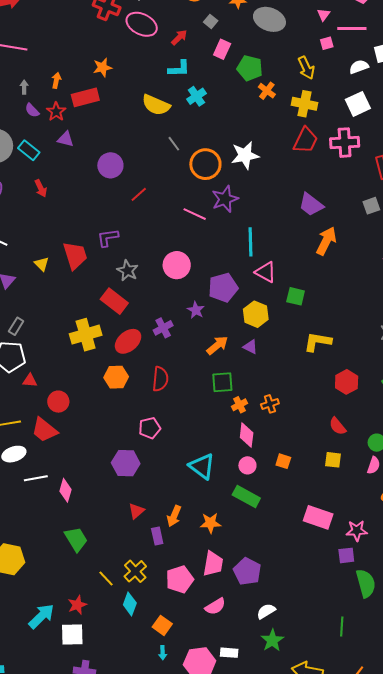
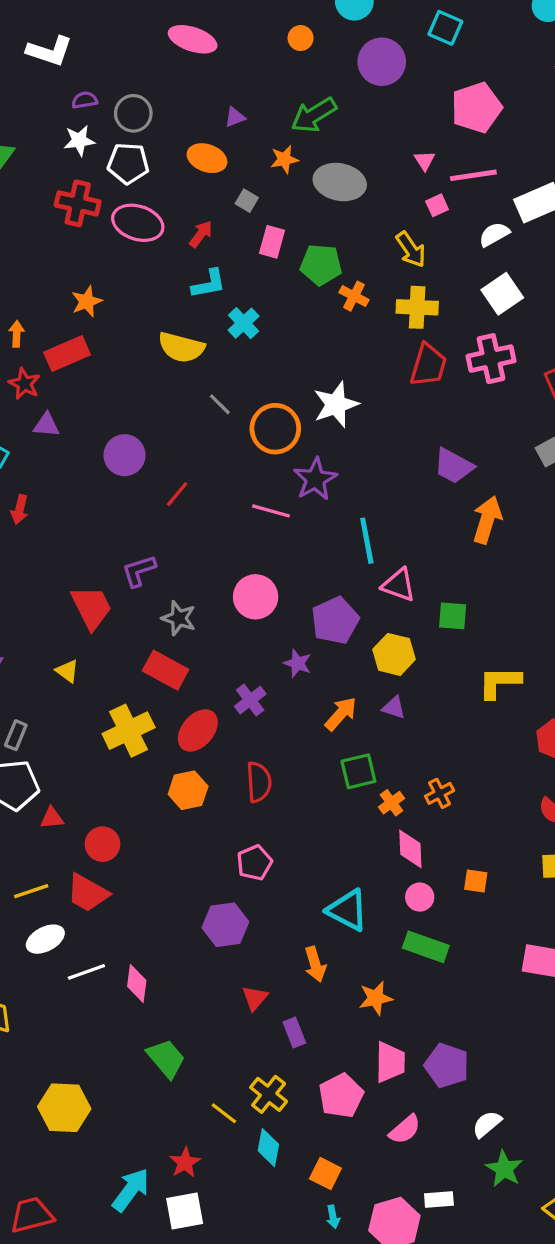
red arrow: (41, 188) -> (20, 509), turned 48
yellow triangle: (42, 264) -> (67, 671), moved
orange arrow: (174, 516) -> (315, 964), moved, turned -30

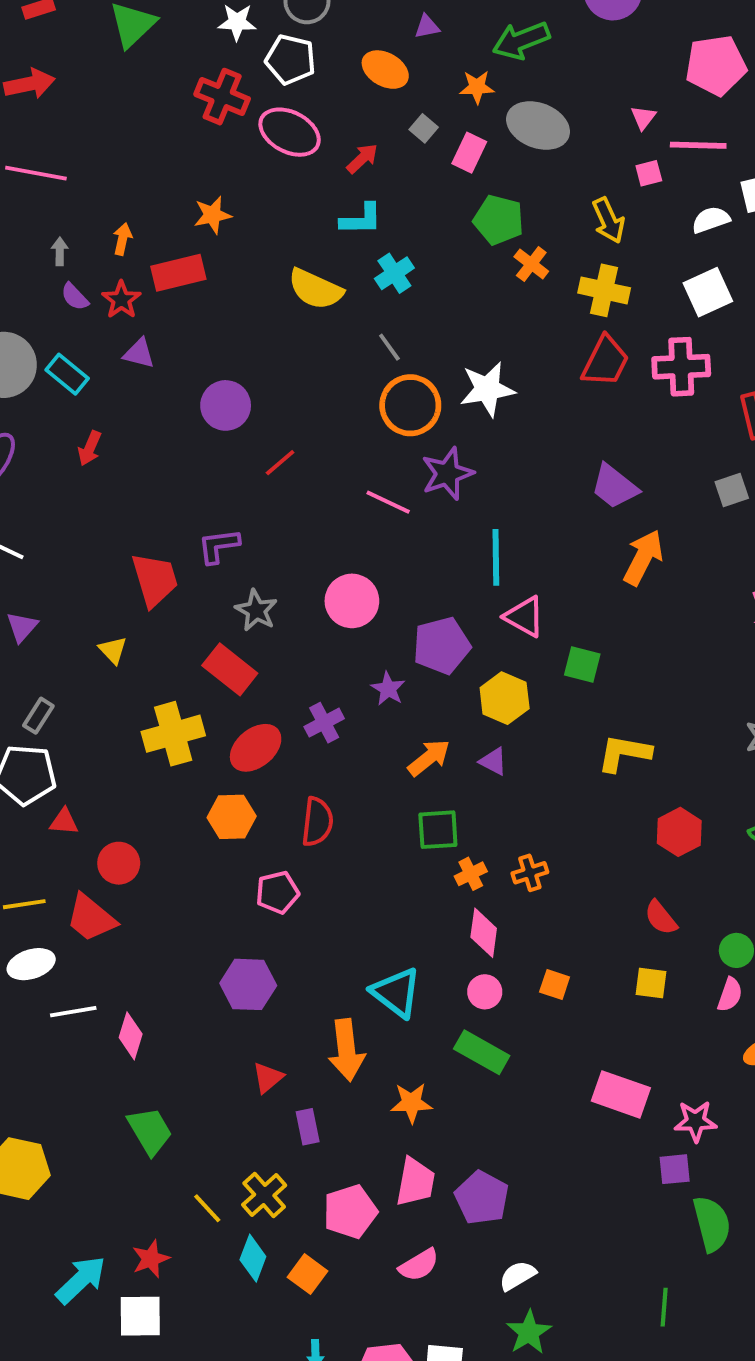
pink rectangle: (272, 242) -> (469, 153), moved
gray line: (220, 404) -> (389, 347), moved
pink pentagon: (254, 863) -> (277, 892), moved
orange arrow: (315, 964) -> (347, 1050), size x1.4
orange square: (325, 1173) -> (308, 1274), moved

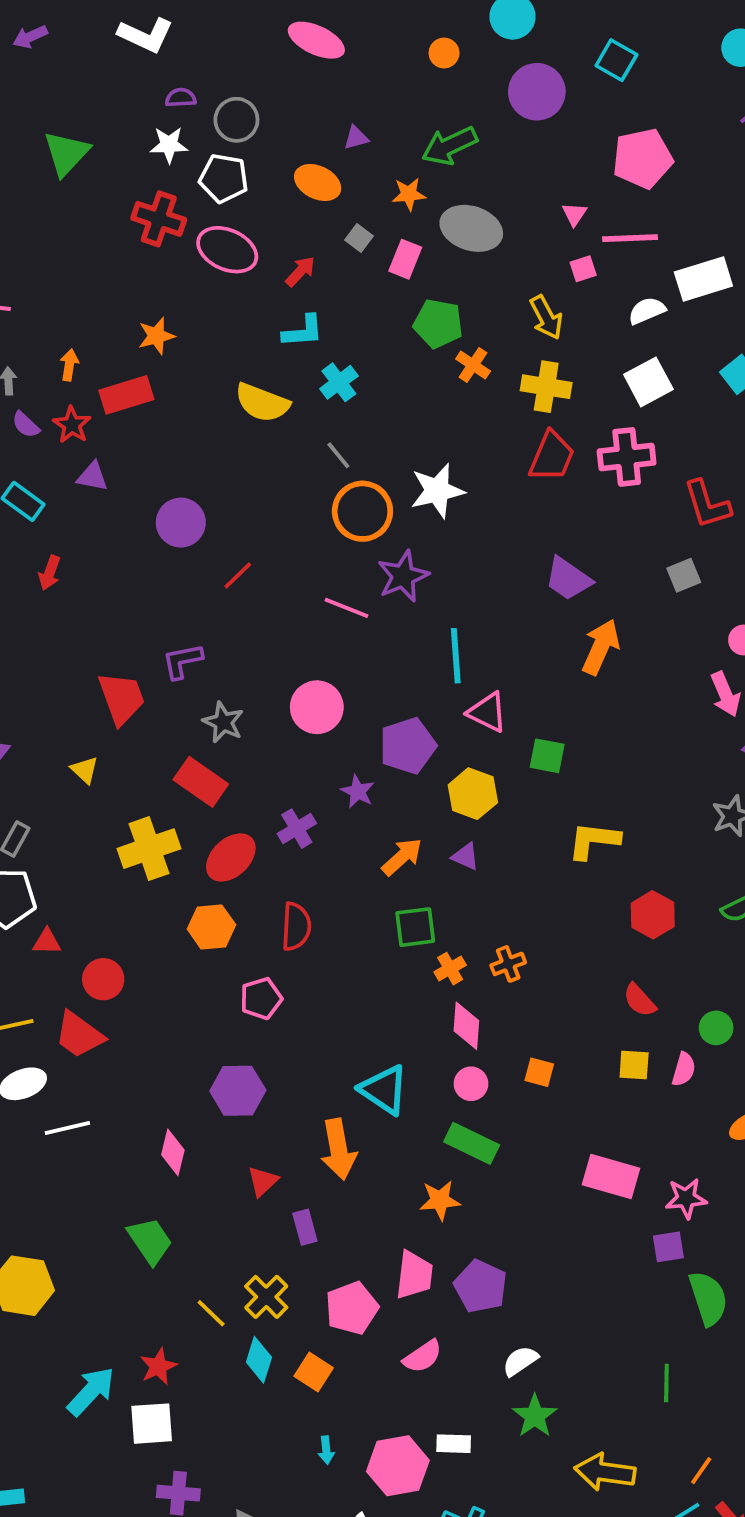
pink semicircle: (730, 995) -> (684, 1069), moved
pink diamond: (131, 1036) -> (173, 1152), moved
orange star: (411, 1103) -> (440, 1200), moved

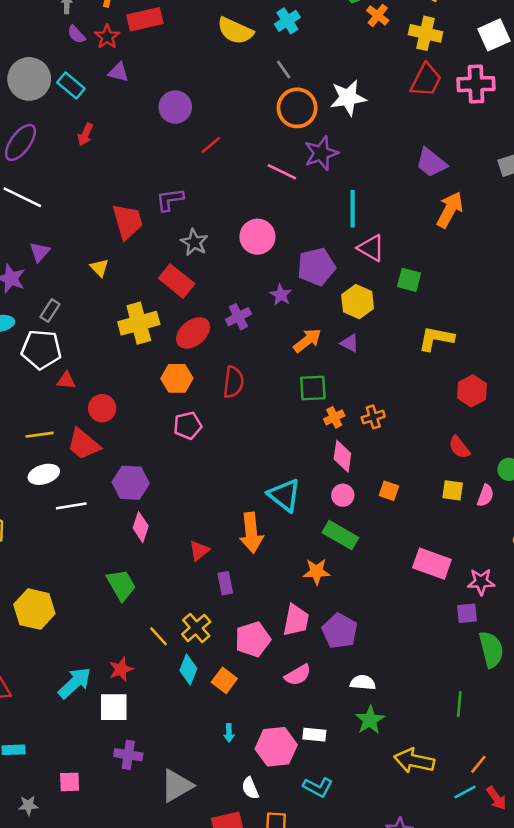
pink pentagon: (261, 998) -> (188, 425), moved
purple hexagon: (238, 1091) -> (131, 483), moved
white semicircle: (520, 1361) -> (363, 683), turned 35

